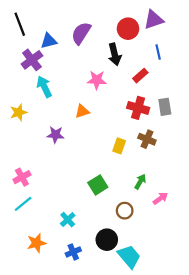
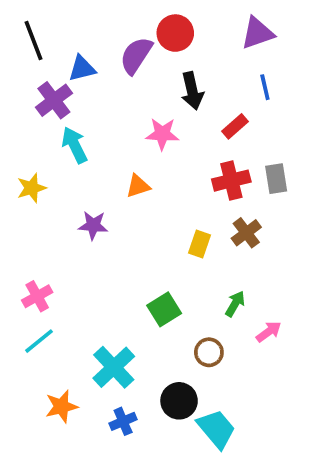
red circle: (128, 29) -> (175, 33), moved
red cross: (138, 108) -> (231, 181), turned -30
brown cross: (147, 139) -> (246, 233), turned 30
cyan cross: (68, 220) -> (114, 367), size x1.6

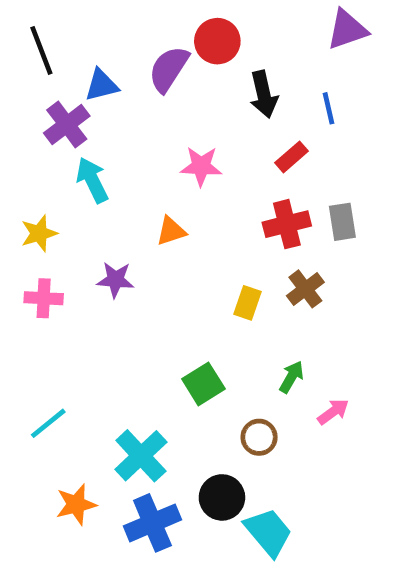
purple triangle: (257, 33) -> (347, 30), moved
black arrow: (192, 91) -> (264, 94), moved
pink cross: (37, 296) -> (44, 298), moved, turned 32
blue cross: (123, 421) -> (152, 523), size x1.6

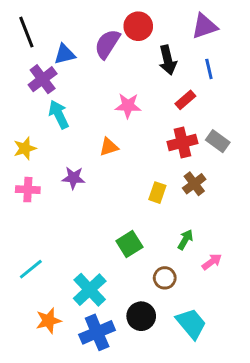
purple triangle: (347, 30) -> (204, 26), moved
gray rectangle: (342, 222) -> (218, 141), turned -45
cyan trapezoid: (268, 532) -> (191, 324), moved

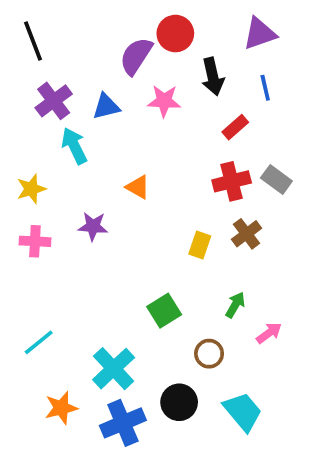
blue triangle: (65, 54) -> (106, 107), moved
pink star: (128, 106) -> (164, 101), moved
orange triangle: (109, 147) -> (138, 187), turned 48

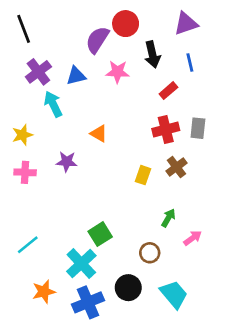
gray rectangle: (276, 180) -> (198, 128), turned 60
green square: (164, 311) -> (100, 234), moved

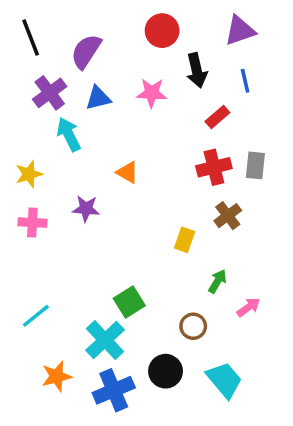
purple semicircle: (97, 40) -> (86, 51), moved
yellow rectangle: (143, 175) -> (185, 240), moved

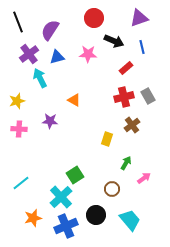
black arrow: (197, 70) -> (114, 41), turned -54
gray rectangle: (255, 165) -> (148, 96), turned -35

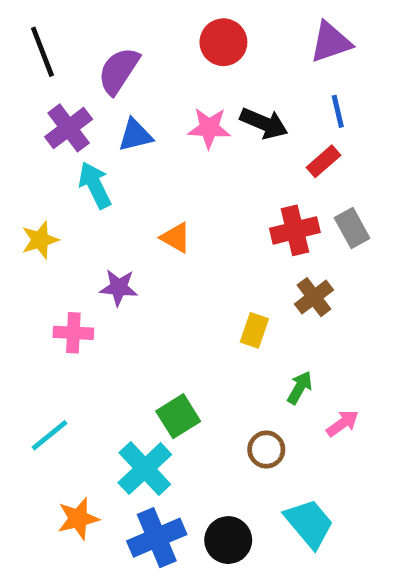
black arrow: (114, 41) -> (264, 123), moved
red rectangle: (126, 68) -> (323, 161), moved
pink cross: (19, 129) -> (73, 333), moved
black circle: (96, 215) -> (228, 540), moved

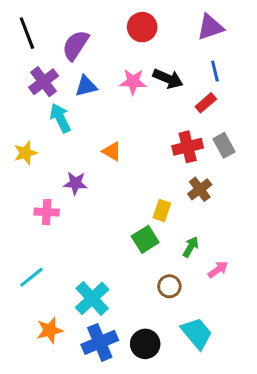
green square: (178, 416) -> (145, 239), moved

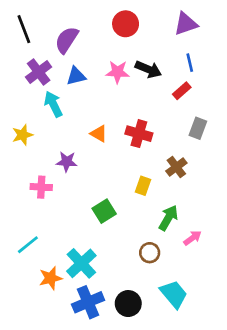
gray rectangle: (224, 145) -> (198, 128), turned 50
red cross: (188, 147) -> (139, 134), moved, turned 30
green square: (145, 239) -> (104, 211), moved
green arrow: (191, 247) -> (168, 218), size x1.4
orange star: (50, 330) -> (51, 278), moved

